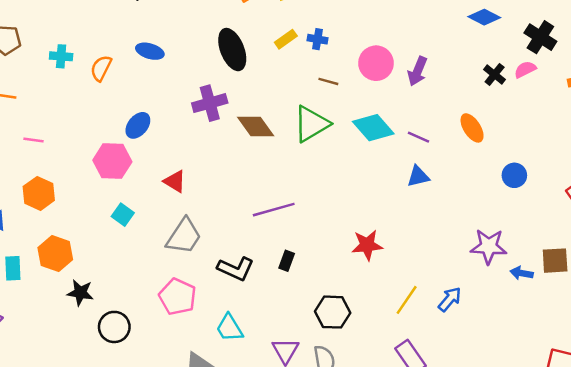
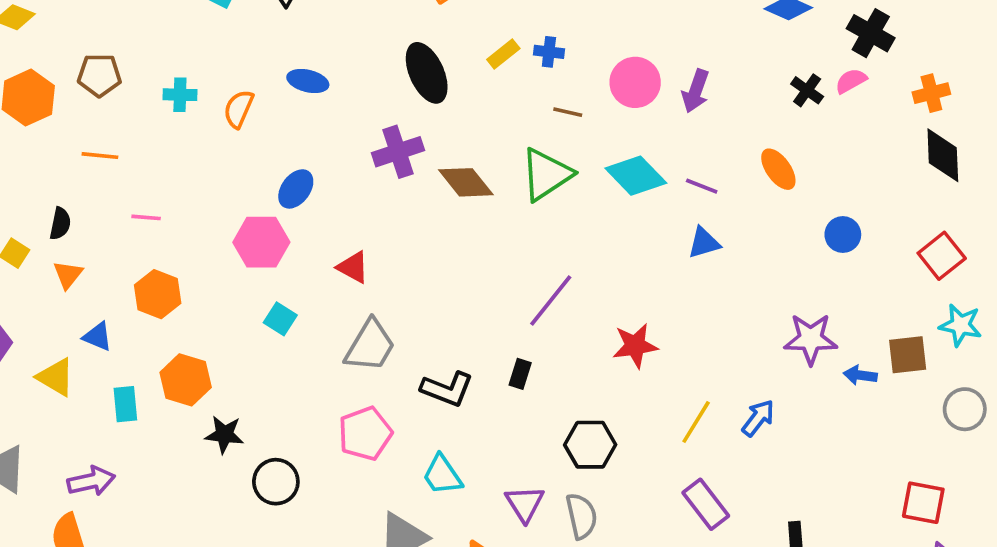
purple line: (274, 210) -> (551, 301), moved, turned -33
pink pentagon: (178, 297) -> (365, 433), turned 30

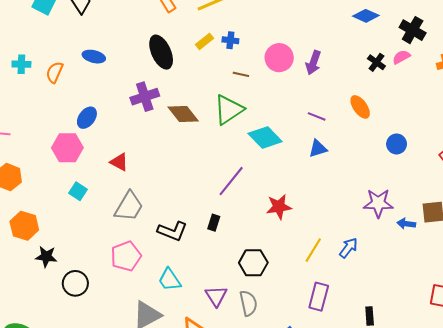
cyan diamond: (636, 176) -> (265, 137), moved
purple rectangle: (706, 504) -> (319, 297), turned 52

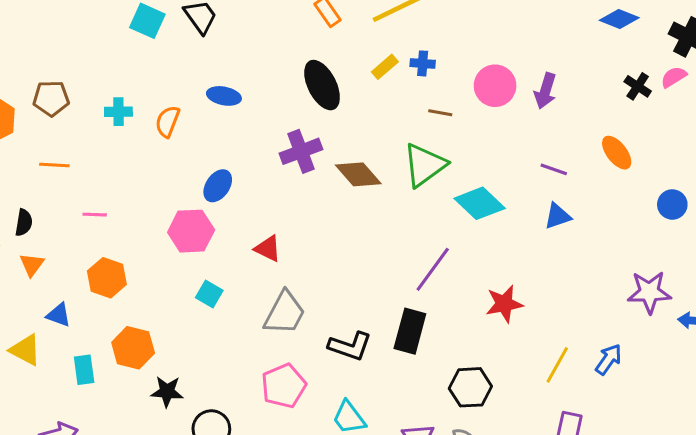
black rectangle: (214, 223) -> (410, 331), size x1.8

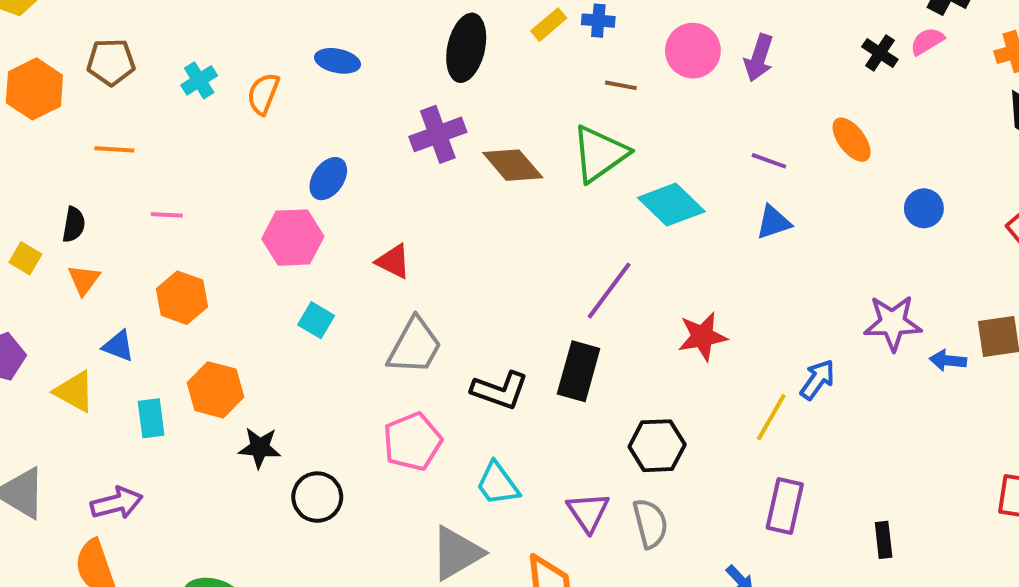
black ellipse: (322, 85) -> (466, 48), turned 39
cyan cross: (118, 112) -> (199, 80), turned -32
blue arrow: (609, 359) -> (817, 380), moved

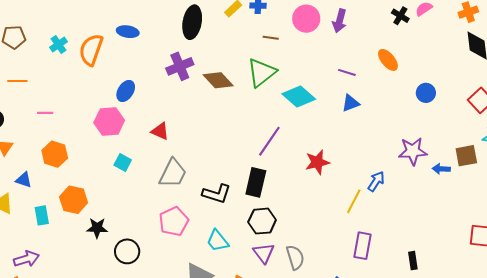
orange semicircle: (263, 94) -> (91, 50), size x1.5
black hexagon: (657, 446) -> (262, 221), moved

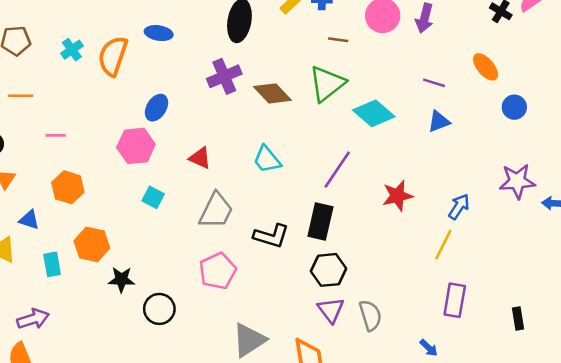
blue circle: (426, 93) -> (514, 107), moved
blue arrow: (376, 181) -> (459, 207), moved
cyan trapezoid: (218, 241) -> (267, 159), moved

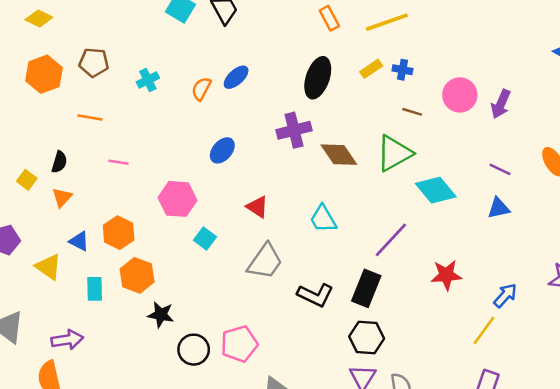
blue ellipse: (159, 33) -> (236, 77), turned -60
orange semicircle: (113, 56) -> (201, 89), moved, size x0.6
pink hexagon: (136, 146) -> (177, 199), moved
orange hexagon: (68, 187) -> (119, 233), moved
pink pentagon: (218, 271) -> (239, 344), moved

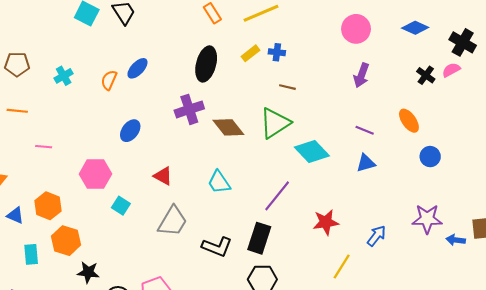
pink circle: (460, 95) -> (356, 29), moved
yellow line: (484, 330) -> (342, 267), moved

